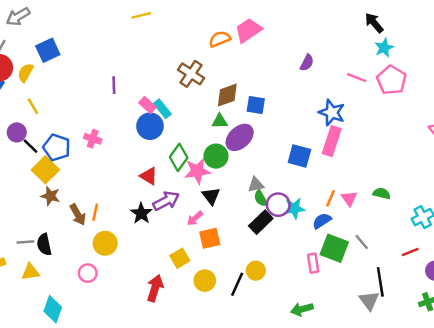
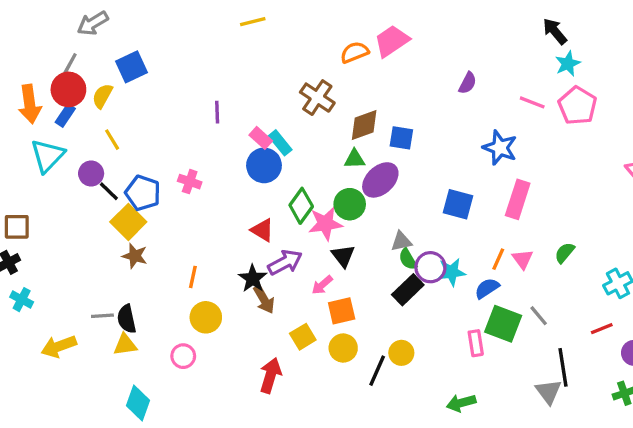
pink rectangle: (332, 141) -> (518, 199), moved
green semicircle: (382, 193) -> (565, 253), turned -63
brown arrow: (78, 215) -> (264, 300), moved
yellow triangle: (30, 272) -> (125, 345), moved
yellow circle: (205, 281) -> (343, 348), moved

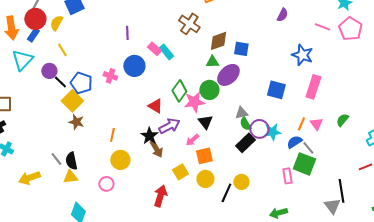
blue circle: (264, 165) -> (134, 66), moved
gray line: (102, 316) -> (56, 159), turned 56
gray line: (539, 316) -> (308, 148), moved

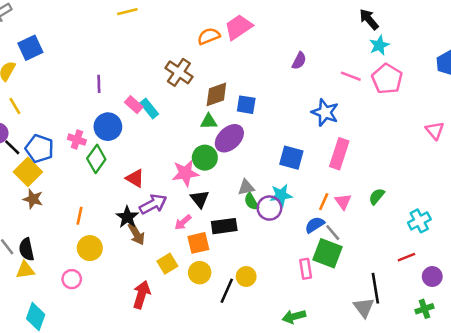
green diamond: (179, 91) -> (96, 159), moved
cyan star: (272, 132) -> (281, 195), moved
black rectangle: (245, 143) -> (224, 226), moved, turned 36

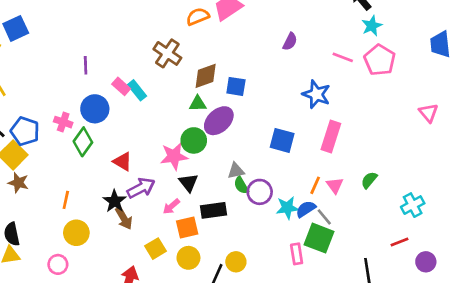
cyan star: (281, 195) -> (287, 208), moved

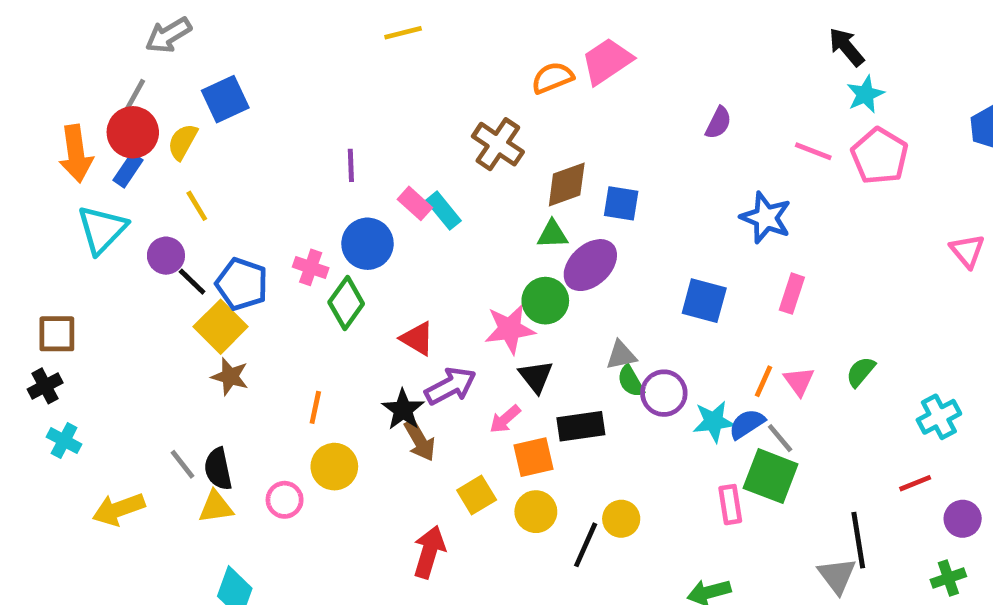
pink rectangle: (331, 137) -> (792, 294), size x0.7
pink circle: (58, 264) -> (285, 500), moved

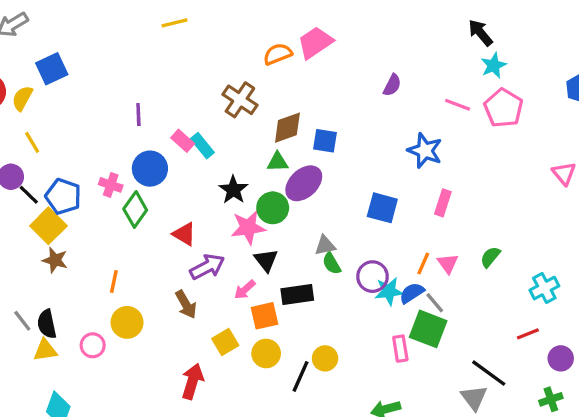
purple circle: (664, 393) -> (373, 277), moved
black star: (403, 410) -> (233, 190), moved
black line: (858, 540) -> (489, 373), turned -45

